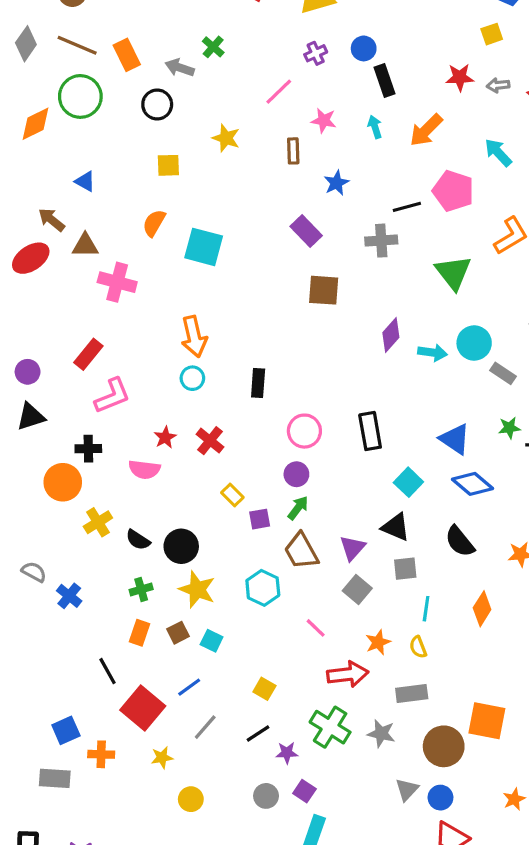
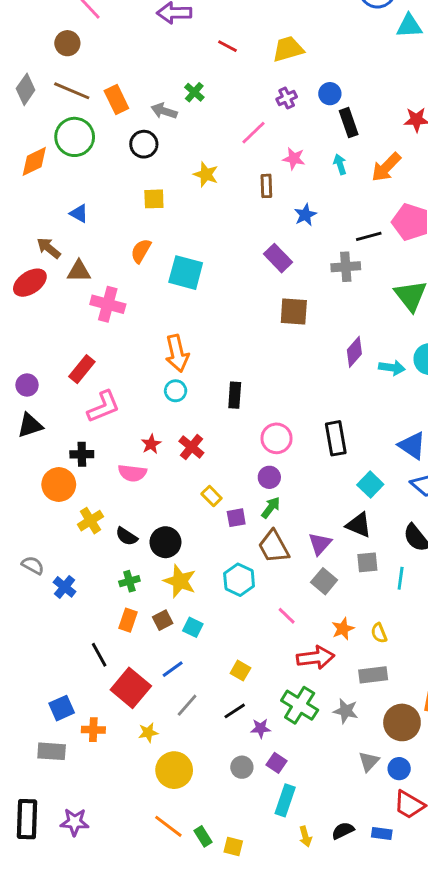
cyan line: (426, 609) -> (401, 578), moved
yellow circle: (191, 799) -> (174, 770), size x1.6

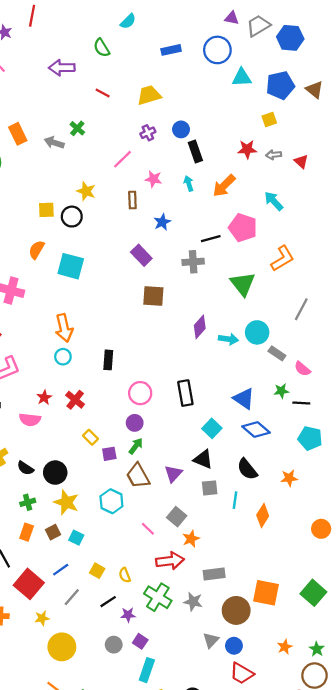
black circle: (144, 144) -> (72, 217), moved
gray square: (324, 581) -> (177, 517), moved
yellow semicircle: (379, 633) -> (125, 575), moved
yellow square: (240, 671) -> (97, 571), moved

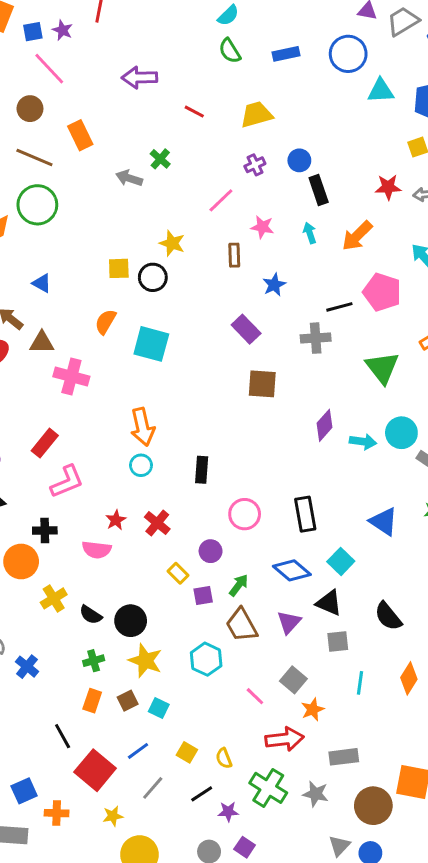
green semicircle: (102, 48) -> (230, 51), moved
orange rectangle: (18, 134) -> (80, 135), moved
purple circle: (135, 423) -> (211, 551), moved
blue diamond: (256, 430) -> (292, 570), moved
cyan line: (235, 500) -> (360, 683), moved

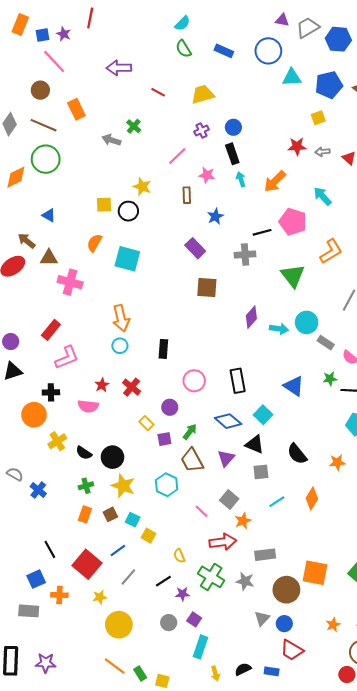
blue rectangle: (286, 54) -> (224, 51), turned 36
black rectangle: (319, 190) -> (232, 154), moved
cyan line: (360, 683) -> (277, 502), turned 49
black line: (63, 736) -> (50, 549), moved
yellow square: (187, 752) -> (149, 536), moved

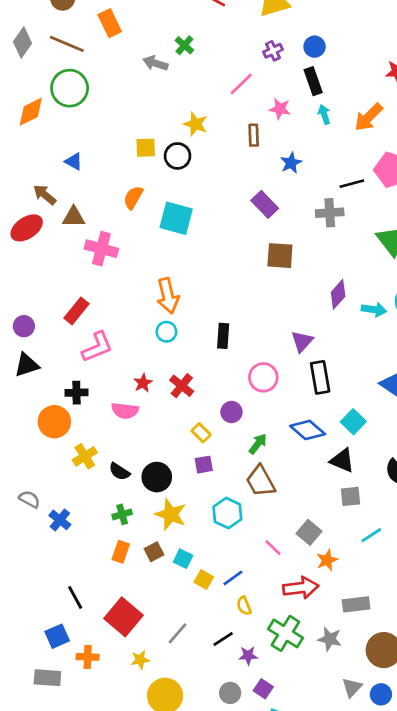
purple square: (164, 439) -> (204, 465), moved
purple triangle: (226, 458) -> (302, 341), moved
blue line: (118, 550) -> (233, 578), moved

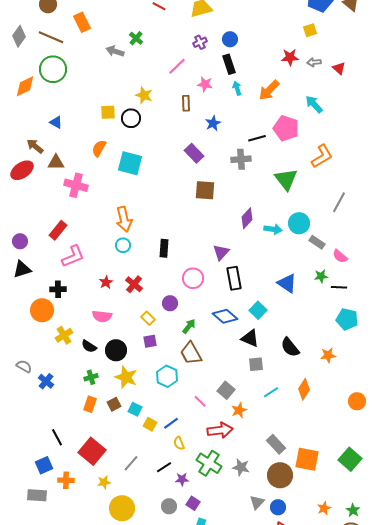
pink semicircle: (125, 411) -> (102, 316), moved
gray rectangle: (356, 604) -> (276, 444), moved, turned 54

